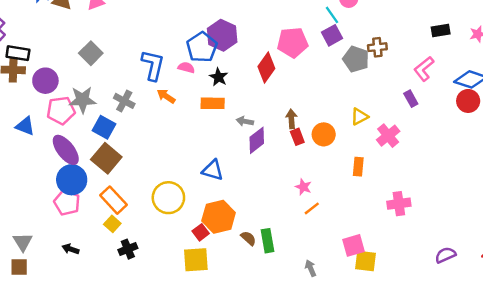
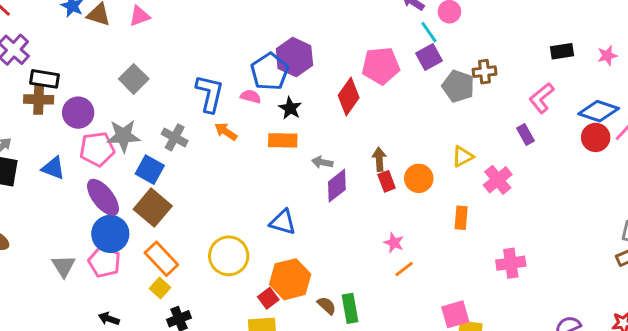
gray triangle: (23, 242) -> (64, 266), moved

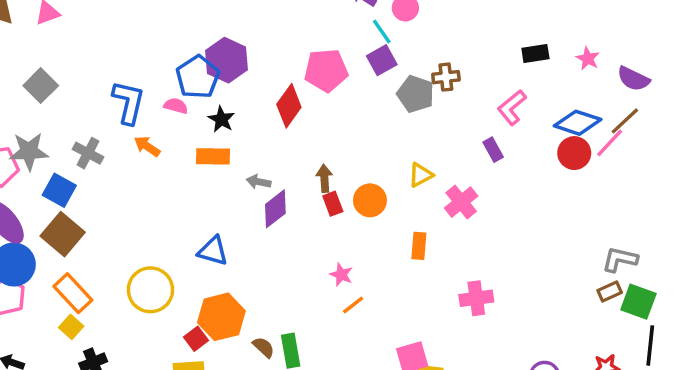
pink star: (607, 56) -> (588, 59), turned -30

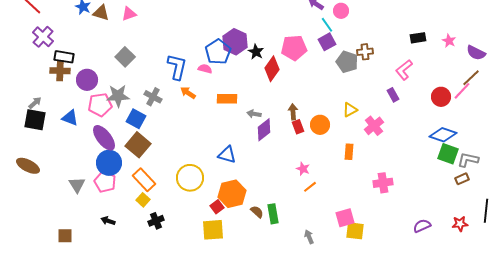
black star: (221, 119) -> (256, 52), moved
blue diamond: (578, 123) -> (443, 135), moved
green square: (638, 302) -> (448, 154), moved

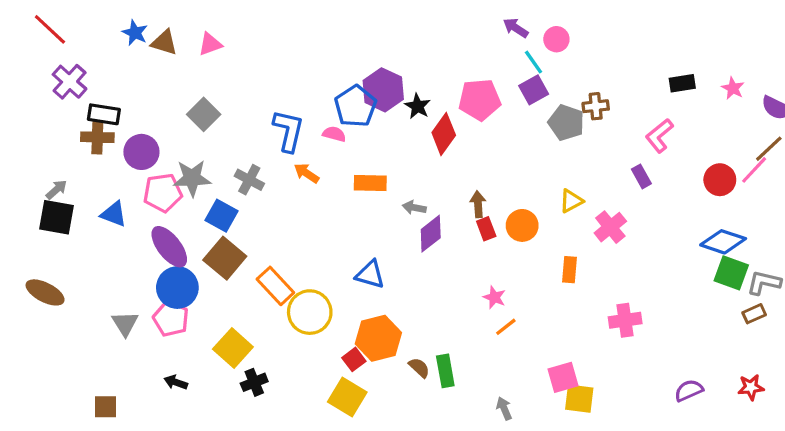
orange rectangle: (144, 180) -> (275, 286), moved
yellow square: (143, 200) -> (233, 348), size x1.6
yellow square: (213, 230) -> (347, 397), turned 35

